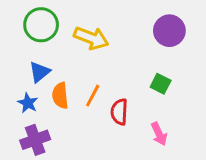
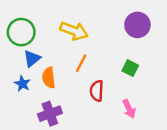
green circle: (41, 25) -> (21, 32), moved
orange line: (93, 96) -> (81, 63), moved
purple cross: (35, 140) -> (50, 114), moved

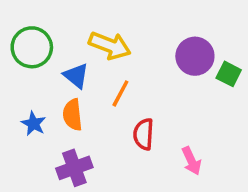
purple circle: (137, 25) -> (195, 56), moved
blue triangle: (32, 58) -> (76, 76), moved, turned -42
green square: (130, 68) -> (229, 74), moved

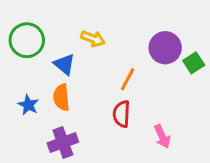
yellow arrow: (110, 46) -> (93, 39), size x0.7
green square: (229, 74) -> (194, 63), turned 30
orange line: (120, 93) -> (128, 79), moved

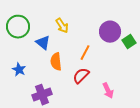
yellow arrow: (93, 39) -> (62, 26), turned 35
orange semicircle: (61, 97) -> (56, 62), moved
red semicircle: (122, 114) -> (81, 76), turned 42

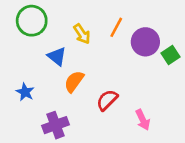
green circle: (18, 27) -> (32, 21), moved
orange line: (85, 53) -> (116, 27), moved
orange semicircle: (56, 62) -> (74, 81), turned 42

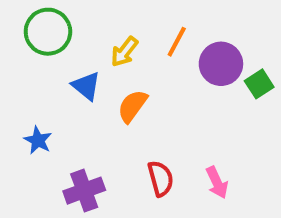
yellow arrow: (82, 34) -> (124, 52), turned 72
orange semicircle: (74, 81) -> (132, 106), moved
red semicircle: (107, 100) -> (161, 179), moved, turned 120

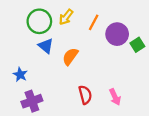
green circle: (48, 32) -> (39, 21), moved
yellow arrow: (124, 52) -> (66, 17), moved
purple cross: (84, 191) -> (32, 101), moved

